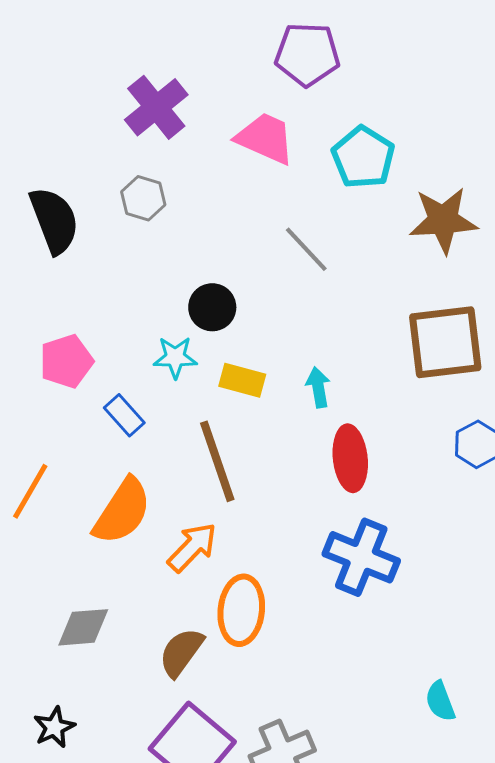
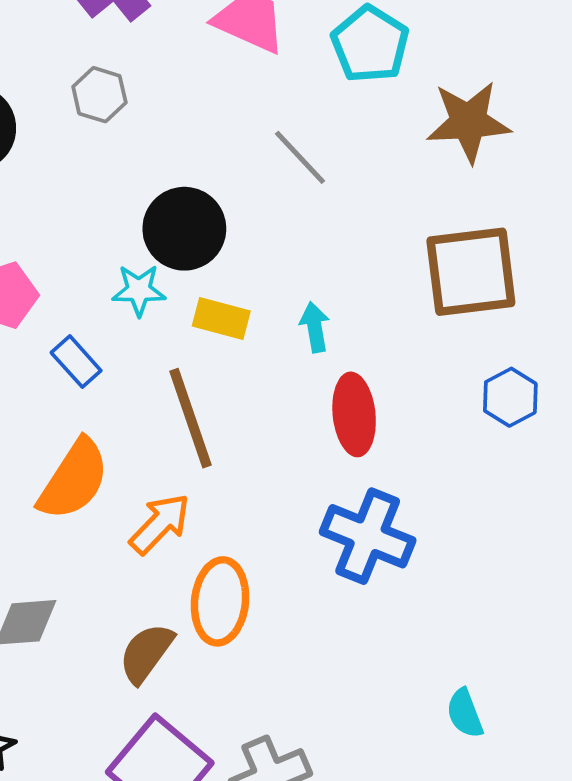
black circle: (212, 307) -> (184, 229), size x1.4

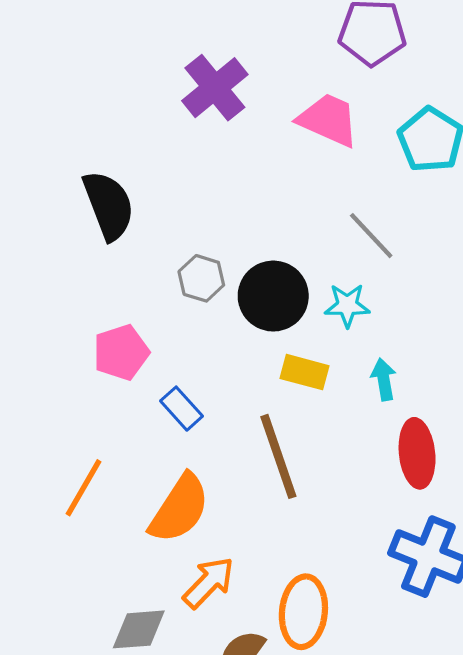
gray hexagon: (99, 95) -> (201, 278), moved
cyan star: (139, 290) -> (347, 305), moved
orange arrow: (160, 524) -> (209, 583), moved

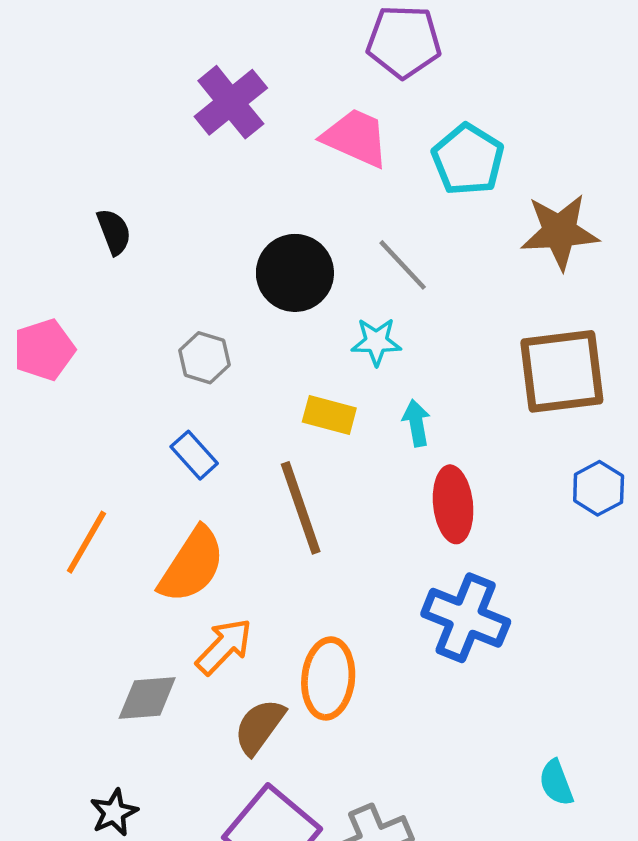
black semicircle: (109, 205) -> (114, 232), size x0.6
gray hexagon: (201, 278) -> (204, 358), moved
black circle: (273, 296) -> (295, 273), moved
pink pentagon: (121, 352) -> (44, 350), moved

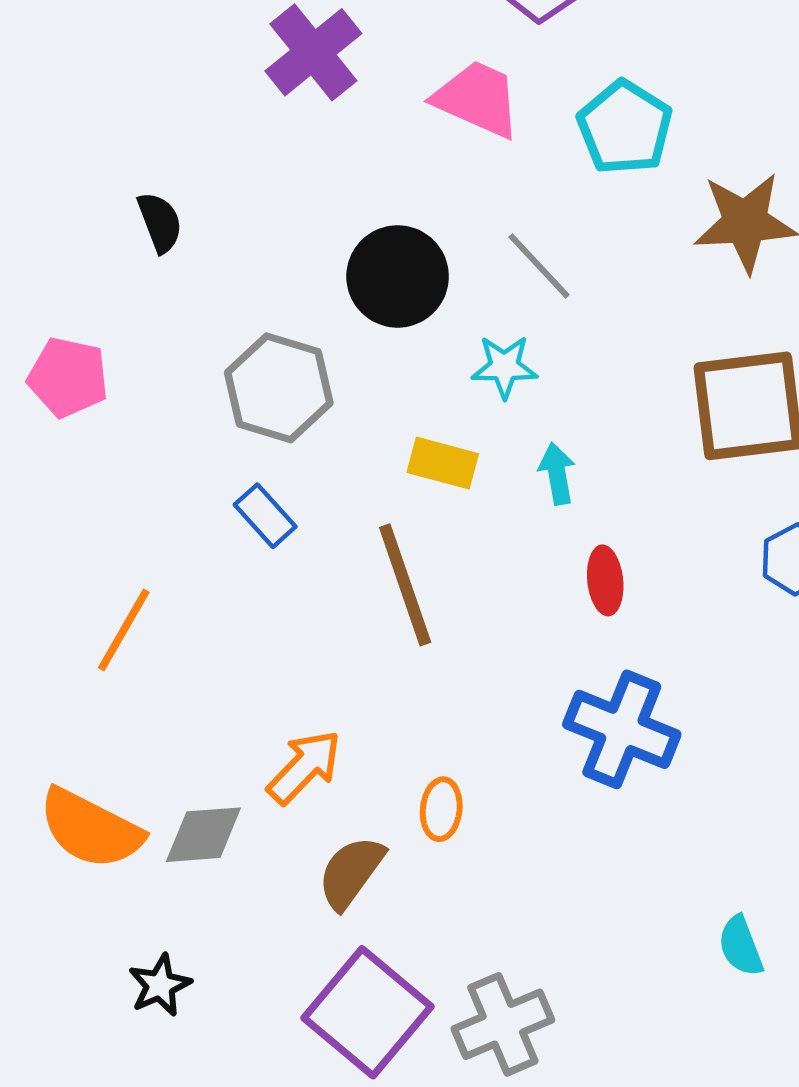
pink pentagon: (44, 350) -> (68, 377), turned 30
gray hexagon: (204, 358) -> (279, 388), size x1.6
red ellipse: (453, 504) -> (605, 580), size x0.7
orange semicircle: (192, 565) -> (91, 829), moved, turned 84
orange ellipse: (328, 678) -> (441, 809), size x0.6

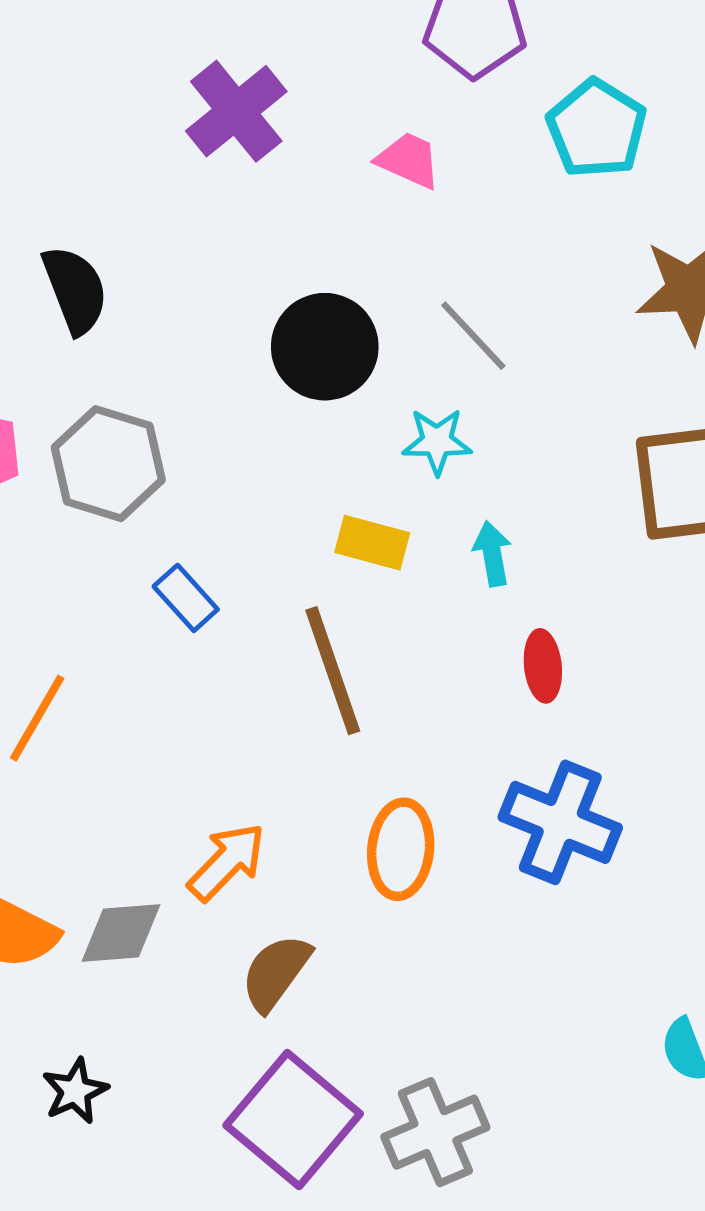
pink trapezoid: (477, 99) -> (409, 160), size x0.7
cyan pentagon: (625, 128) -> (597, 129), moved
black semicircle: (160, 222) -> (75, 290), size x1.4
gray hexagon: (279, 388) -> (108, 464), moved
orange ellipse: (441, 809) -> (401, 849), moved, size x1.5

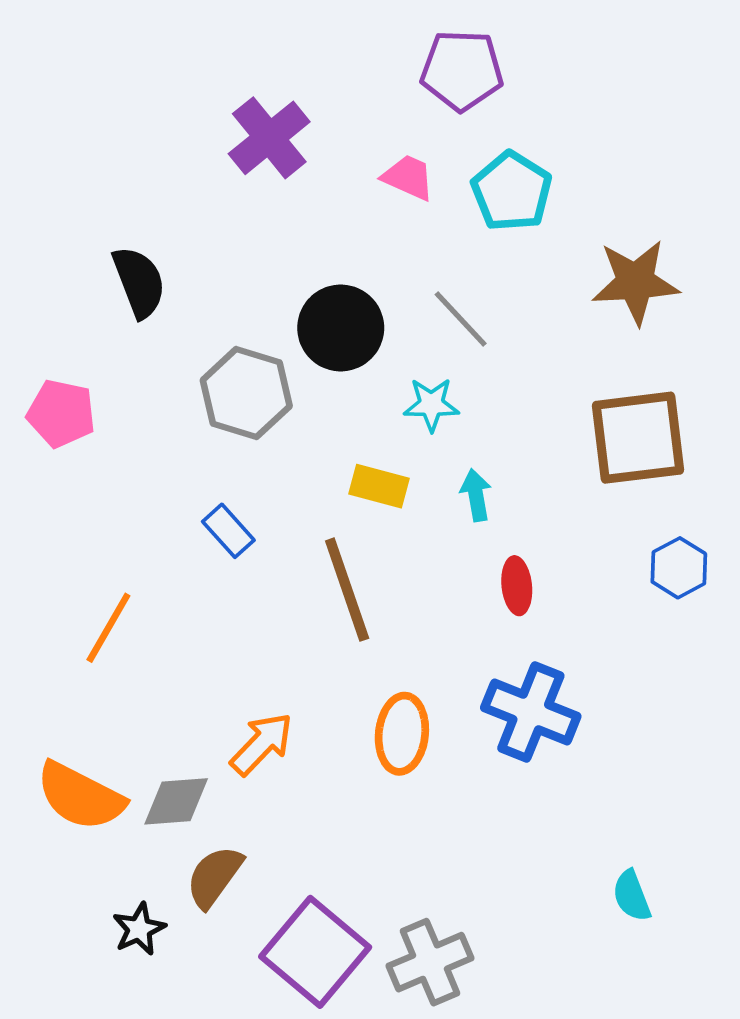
cyan pentagon: (597, 129) -> (512, 191), moved
gray hexagon: (108, 464) -> (246, 393), moved
brown semicircle: (276, 973) -> (214, 877), moved

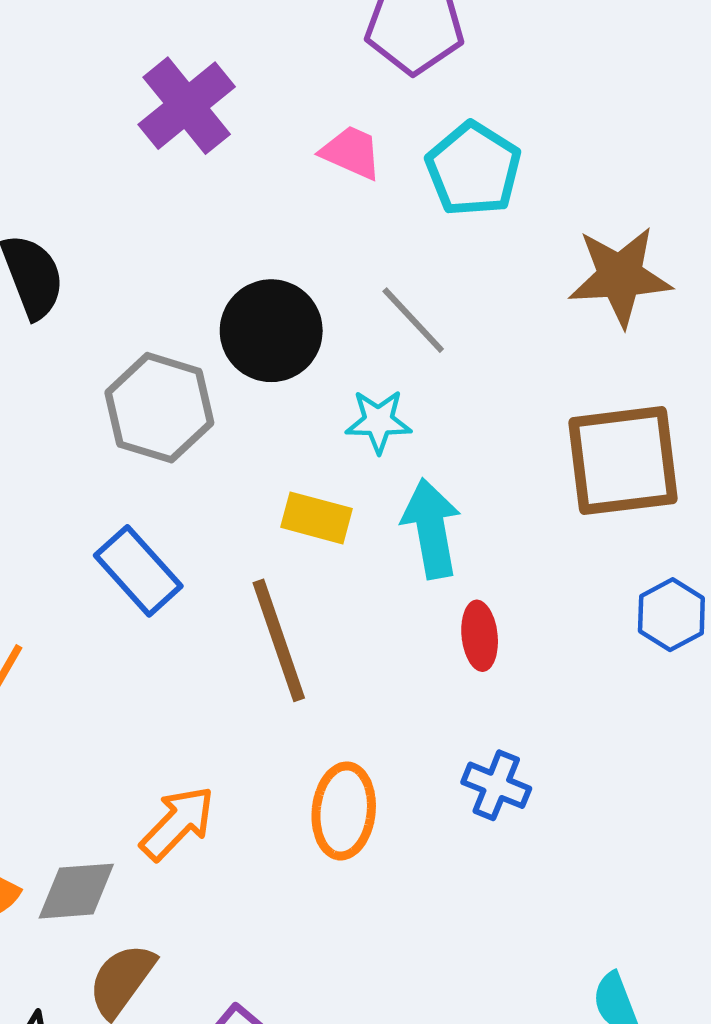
cyan arrow: (476, 495) -> (431, 529), size x1.6
blue rectangle: (228, 531) -> (138, 571), size x1.4
blue cross: (531, 712) -> (496, 785), size x0.6

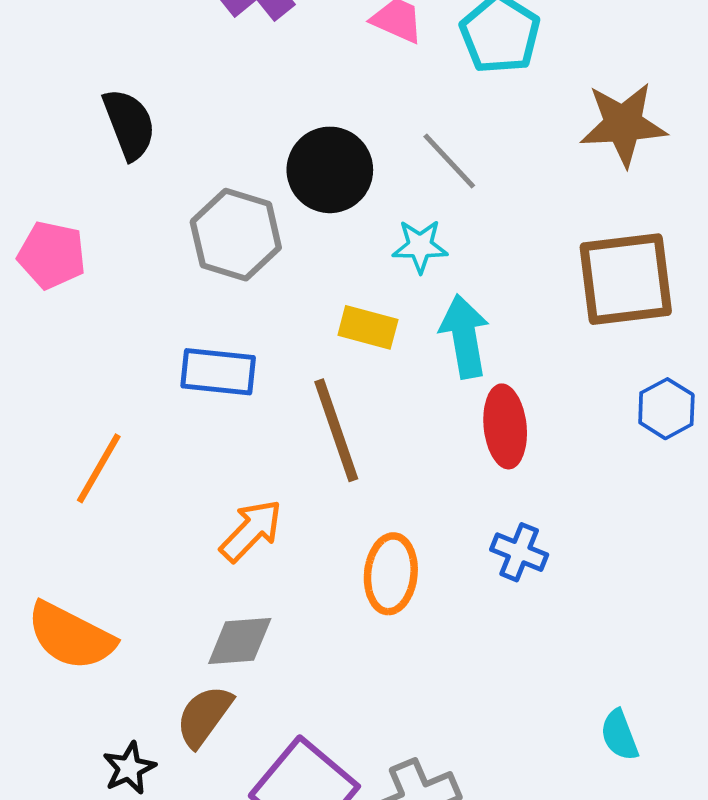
blue rectangle: (138, 571) -> (218, 372), turned -42
red ellipse: (480, 636) -> (505, 426), size x1.4
orange arrow: (178, 823) -> (251, 531), moved
gray diamond: (76, 891) -> (240, 641), moved

